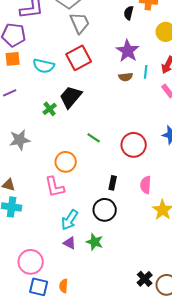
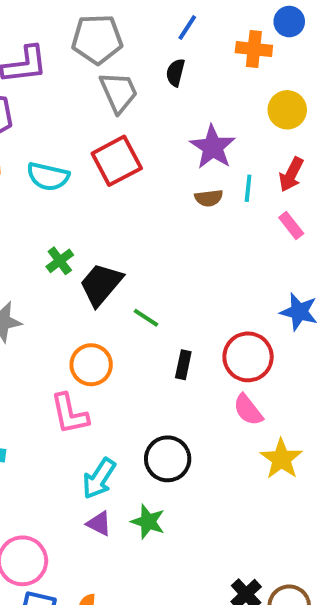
black semicircle: (129, 13) -> (175, 73), moved
black trapezoid: (71, 97) -> (101, 284), moved
red circle: (134, 145) -> (248, 357), moved
black rectangle: (113, 183) -> (183, 365), moved
pink semicircle: (146, 185) -> (248, 410), turned -42

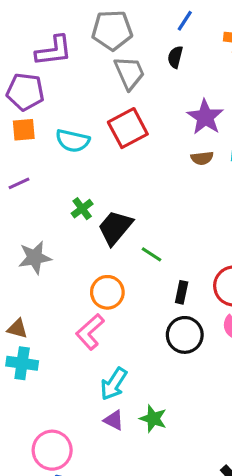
pink L-shape: (70, 414) -> (90, 332), turned 60
black circle: (168, 459) -> (185, 335), moved

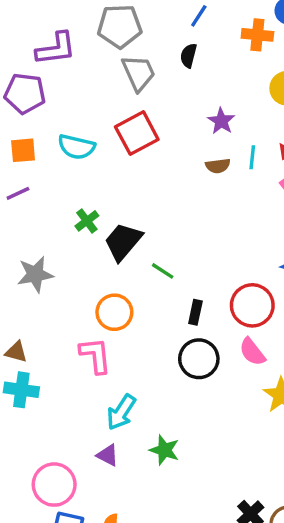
purple star: (205, 117) -> (221, 121), size x0.7
orange square: (24, 130) -> (23, 150), moved
pink L-shape: (90, 332) -> (95, 355), turned 126
purple triangle: (114, 420) -> (108, 455), moved

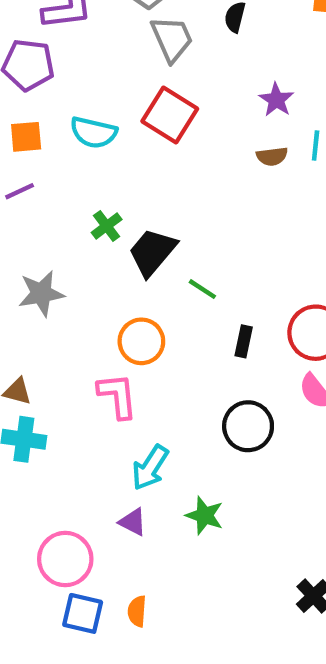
red square: (137, 133) -> (170, 115), turned -30
black circle: (199, 359) -> (248, 426), moved

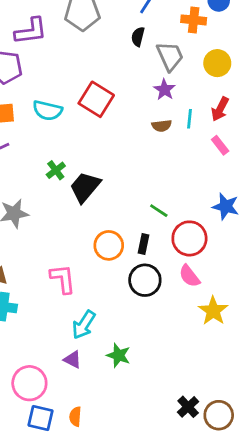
gray trapezoid: (172, 39) -> (170, 56), moved
green line: (202, 289) -> (159, 211), moved
orange circle: (141, 341) -> (109, 245), moved
black circle: (248, 426) -> (145, 280), moved

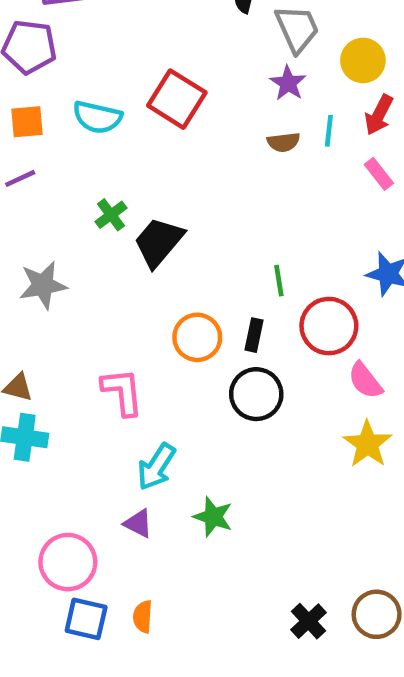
yellow circle: (217, 63) -> (363, 60), moved
green line: (159, 211) -> (279, 281), turned 48
pink semicircle: (189, 276) -> (365, 380), moved
black cross: (188, 407) -> (308, 621), moved

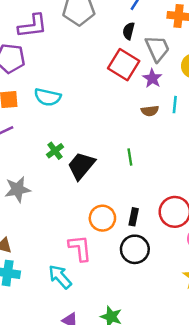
red square: (177, 99) -> (124, 65), moved
green line: (279, 281) -> (130, 157), moved
pink L-shape: (122, 392) -> (80, 248), moved
cyan arrow: (156, 467) -> (60, 277), moved, turned 105

